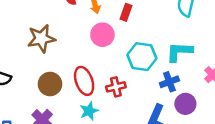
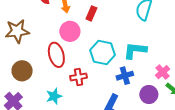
red ellipse: (84, 81) -> (56, 55), moved
purple circle: (185, 104) -> (149, 94), moved

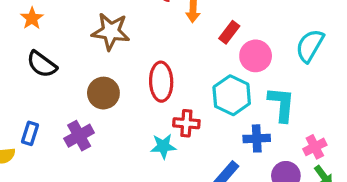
pink circle: (70, 31) -> (256, 56), moved
cyan L-shape: (135, 50) -> (281, 104), turned 75
cyan star: (54, 96) -> (163, 146), moved

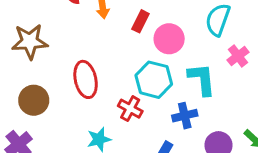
red cross: (186, 123) -> (130, 109), moved, turned 35
pink cross: (315, 147) -> (238, 56), moved

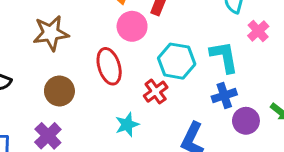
pink circle: (169, 39) -> (132, 26), moved
red cross: (130, 109) -> (156, 92), turned 30
blue cross: (185, 116) -> (224, 96), moved

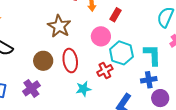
pink circle: (132, 26) -> (101, 36), moved
brown star: (51, 33) -> (59, 26), moved, turned 30
red ellipse: (109, 66) -> (70, 61), moved

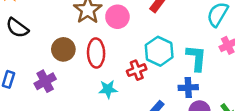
pink circle: (101, 36) -> (117, 17), moved

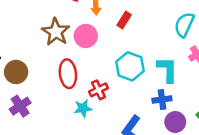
brown circle: (63, 49) -> (16, 72), moved
red cross: (137, 70) -> (98, 90), moved

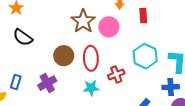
red rectangle: (124, 20) -> (143, 16), turned -40
brown circle: (16, 72) -> (64, 56), moved
cyan star: (83, 108) -> (91, 88), moved

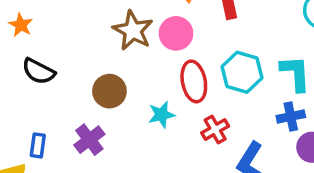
red ellipse: (91, 58) -> (194, 81), moved
red cross: (116, 74) -> (215, 129), moved
cyan star: (91, 88) -> (161, 115), moved

